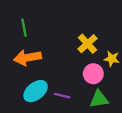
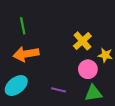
cyan ellipse: (36, 91) -> (16, 86), moved

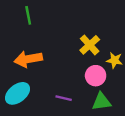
green line: (23, 26) -> (28, 15), moved

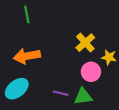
green triangle: (102, 102) -> (83, 97), moved

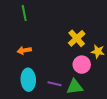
orange arrow: (27, 56) -> (24, 50), size x0.6
cyan ellipse: (17, 89) -> (28, 80), moved, turned -55

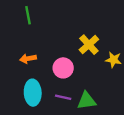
pink circle: (82, 65) -> (63, 68), moved

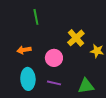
green line: (28, 15) -> (36, 17), moved
green triangle: (87, 101) -> (86, 86), moved

